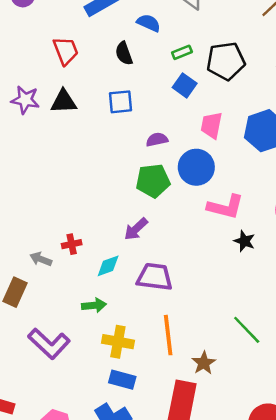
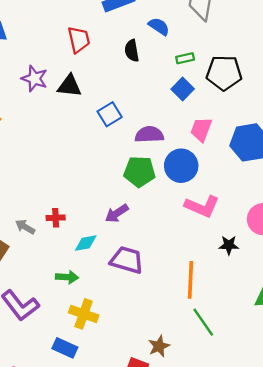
blue square: (121, 102) -> (110, 114), moved, turned -35
purple semicircle: (157, 140) -> (149, 135), size x1.4
black star: (244, 241) -> (229, 245), moved, turned -30
orange line: (168, 335) -> (191, 280), moved
blue rectangle: (122, 380) -> (65, 348), moved

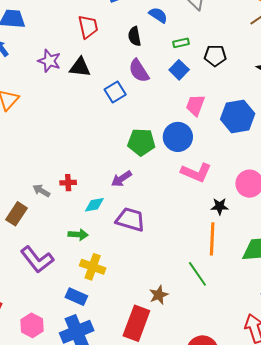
black pentagon: (224, 73) -> (215, 56), size x0.7
purple semicircle: (149, 135) -> (139, 71), moved, turned -120
orange line: (191, 280) -> (212, 239), moved

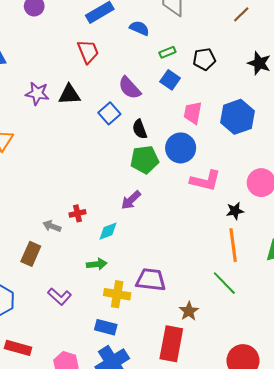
red trapezoid: (88, 27) -> (88, 52), moved
black semicircle: (134, 36) -> (140, 129), moved
purple trapezoid: (130, 220) -> (151, 280), moved
purple L-shape: (37, 259) -> (60, 297), size x0.7

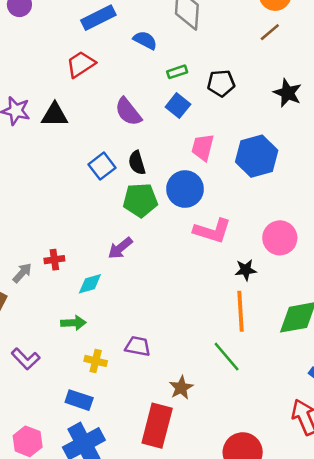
red trapezoid: (88, 52) -> (81, 64), turned -105
blue square: (109, 113) -> (102, 166), moved
gray arrow: (52, 226) -> (22, 273), turned 108
purple trapezoid: (151, 280) -> (138, 346), size x0.7
yellow cross: (117, 294) -> (96, 361), size x0.7

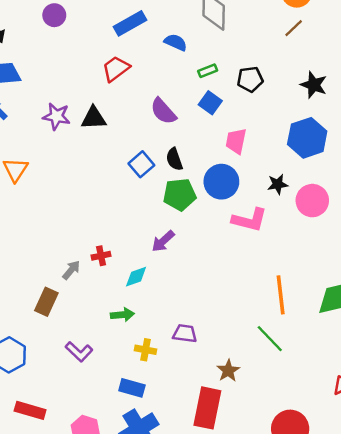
blue hexagon: (257, 156) -> (307, 138), moved
pink circle: (280, 238) -> (312, 201), moved
black star: (246, 270) -> (278, 184), moved

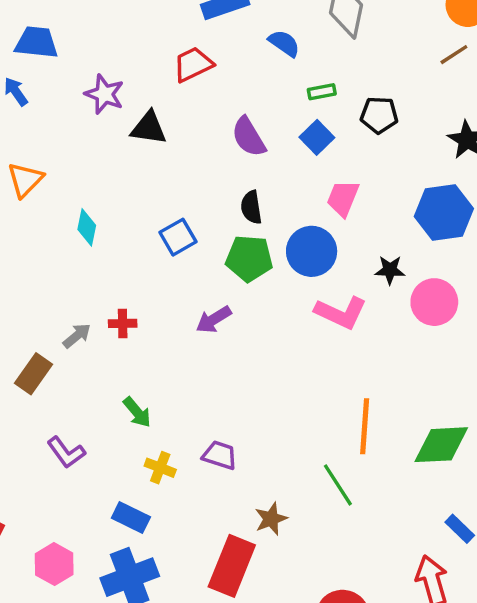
purple star: (56, 116) -> (104, 94), moved
blue square: (141, 164) -> (178, 237), moved
cyan diamond: (136, 277) -> (87, 227), moved, turned -70
green arrow: (122, 315) -> (137, 412), turned 45

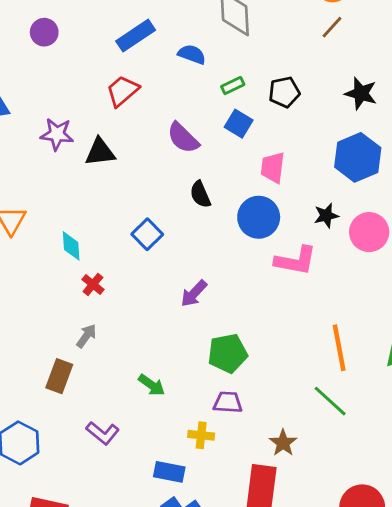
green pentagon: (249, 258) -> (228, 353), moved
red cross: (123, 323) -> (93, 284), moved, turned -35
yellow cross: (160, 468) -> (201, 435), moved

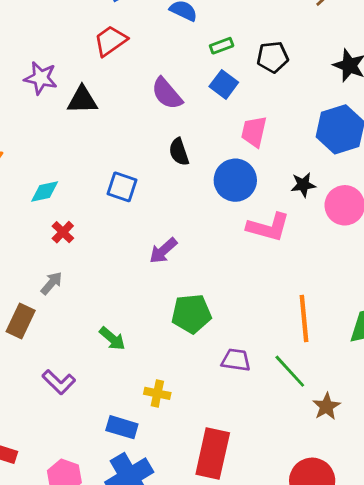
blue square: (147, 234) -> (122, 187), turned -32
cyan diamond: (71, 246) -> (45, 191), turned 76
purple trapezoid: (228, 402) -> (236, 360), moved
brown star: (283, 443) -> (326, 406), moved

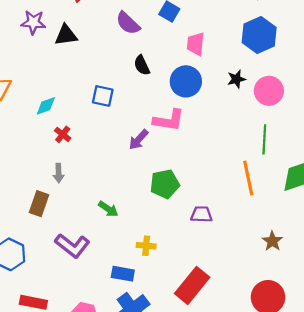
pink L-shape: (268, 227) -> (169, 120), moved
gray arrow: (51, 283) -> (59, 173), turned 144
green line: (290, 371) -> (264, 139), moved, turned 52
purple L-shape: (59, 382) -> (72, 246), size x1.4
red rectangle: (213, 453) -> (192, 285), turned 33

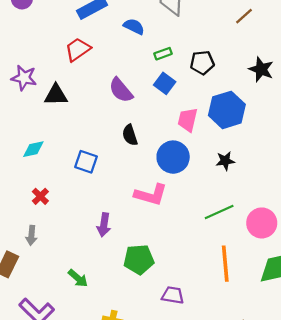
blue hexagon: (259, 35) -> (227, 110), moved
pink circle: (269, 91) -> (262, 223), moved
cyan diamond: (46, 106) -> (33, 149), moved
green line: (264, 139) -> (219, 212), moved, turned 56
purple arrow: (138, 140) -> (104, 225), moved, turned -40

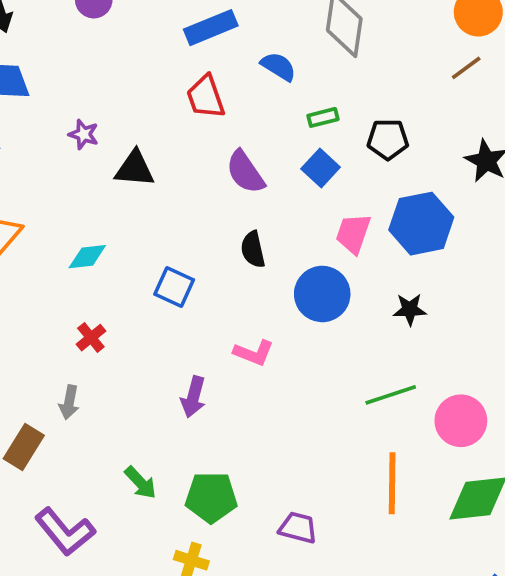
red trapezoid: (78, 49) -> (206, 97), moved, turned -80
purple star: (24, 78) -> (84, 134), size x0.7
pink L-shape: (151, 195) -> (254, 353), moved, size x0.7
green pentagon: (139, 259) -> (211, 497), moved

